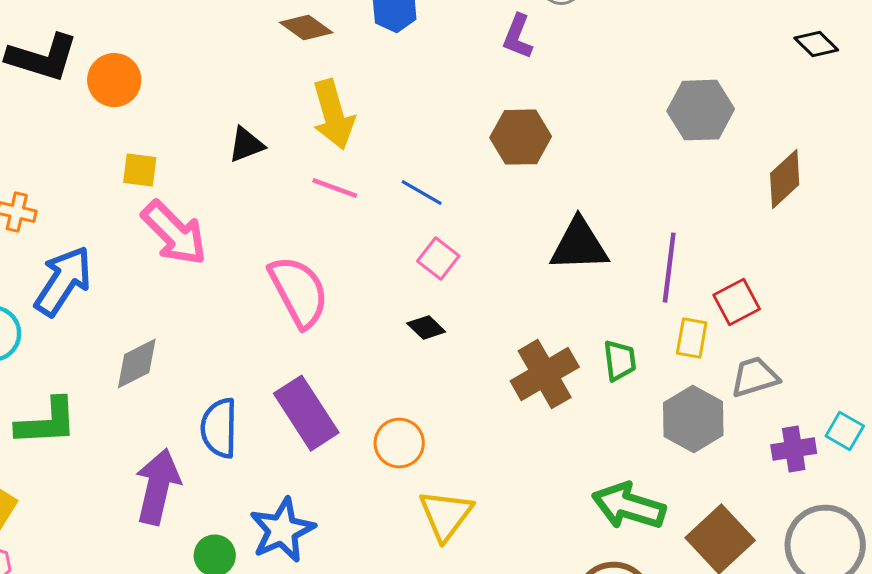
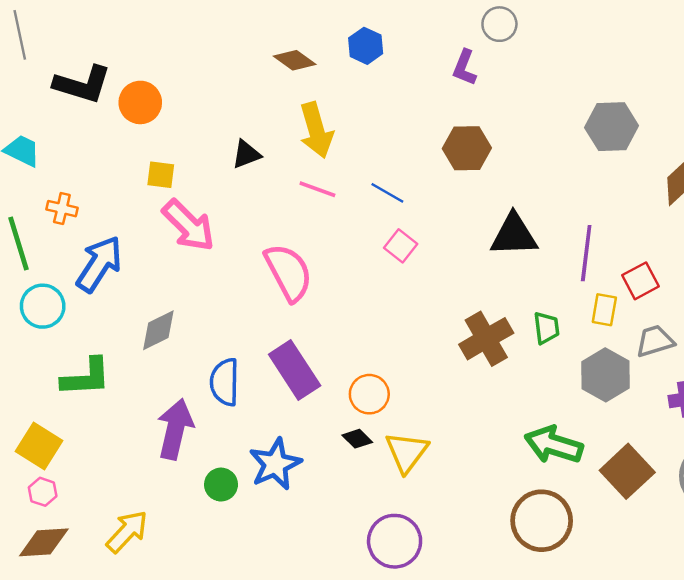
black diamond: (426, 328) -> (357, 439), moved

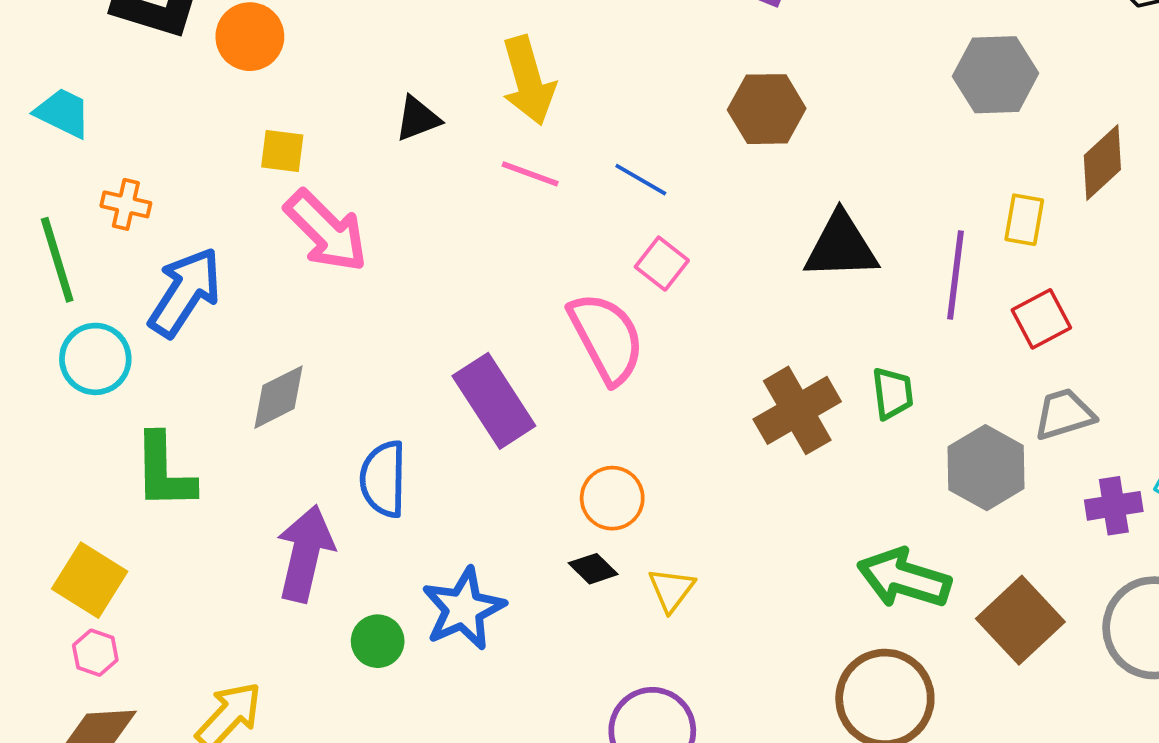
pink semicircle: (289, 272) -> (606, 338), moved
yellow rectangle: (604, 310) -> (1024, 220), moved
purple rectangle: (295, 370) -> (494, 401), moved
green L-shape: (86, 377) -> (164, 471), turned 92
yellow triangle: (407, 452) -> (671, 590), size x0.7

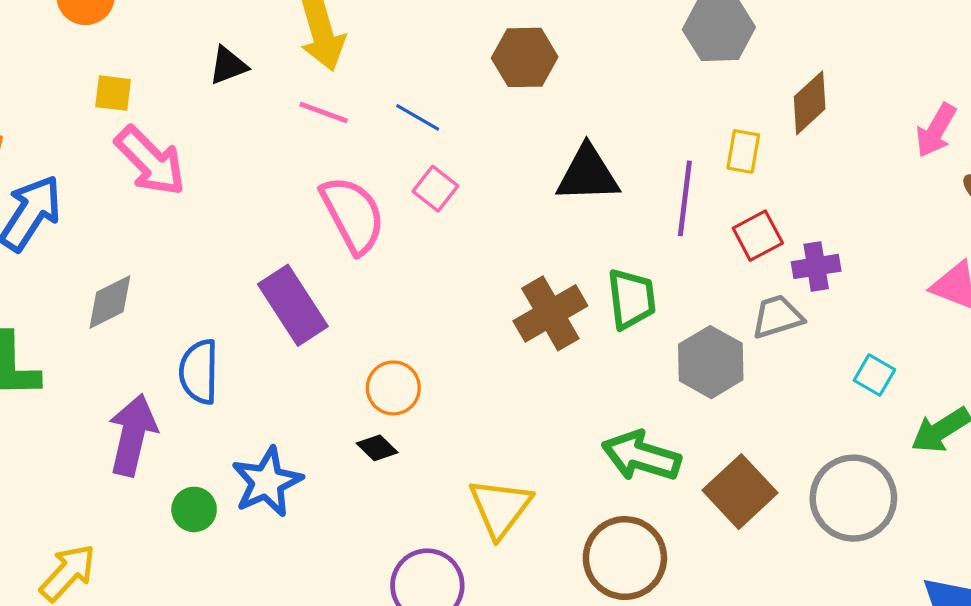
pink semicircle: (606, 338) -> (353, 215), moved
green trapezoid: (893, 393) -> (631, 299), size x1.4
purple cross: (1114, 506) -> (816, 266), moved
yellow triangle: (671, 590) -> (500, 508), moved, size x1.6

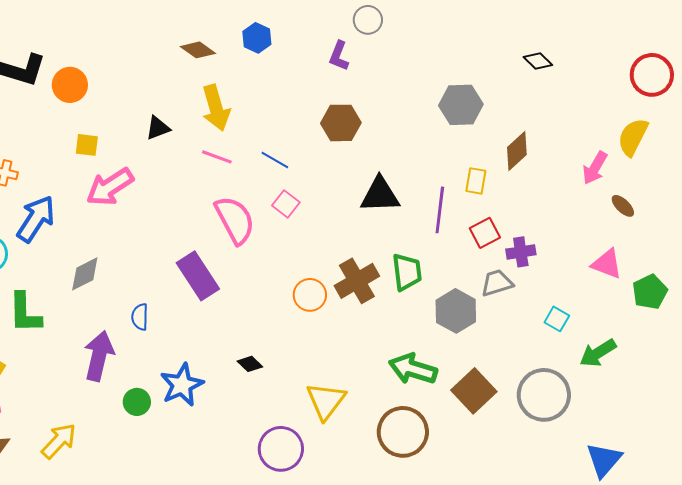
pink arrow: (150, 161) -> (110, 187), turned 102
blue semicircle: (199, 372) -> (140, 317), size x0.7
orange circle: (393, 388) -> (310, 295), moved

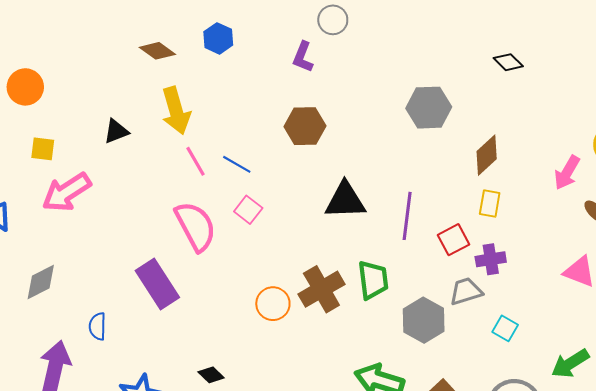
pink line: (217, 157) -> (196, 161), moved, turned 40
yellow rectangle: (476, 181) -> (490, 204), moved
cyan square: (557, 319) -> (505, 328), moved

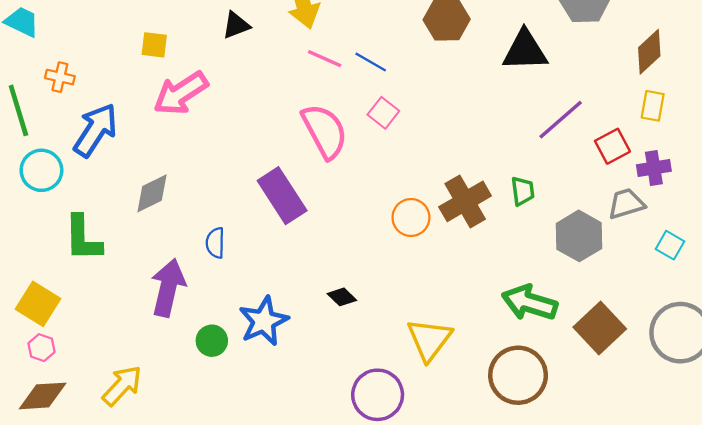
pink line: (196, 161) -> (325, 59), turned -36
black triangle: (345, 200) -> (525, 51), moved
purple line: (407, 216) -> (561, 120), turned 42
green trapezoid: (373, 280) -> (523, 191), size x0.7

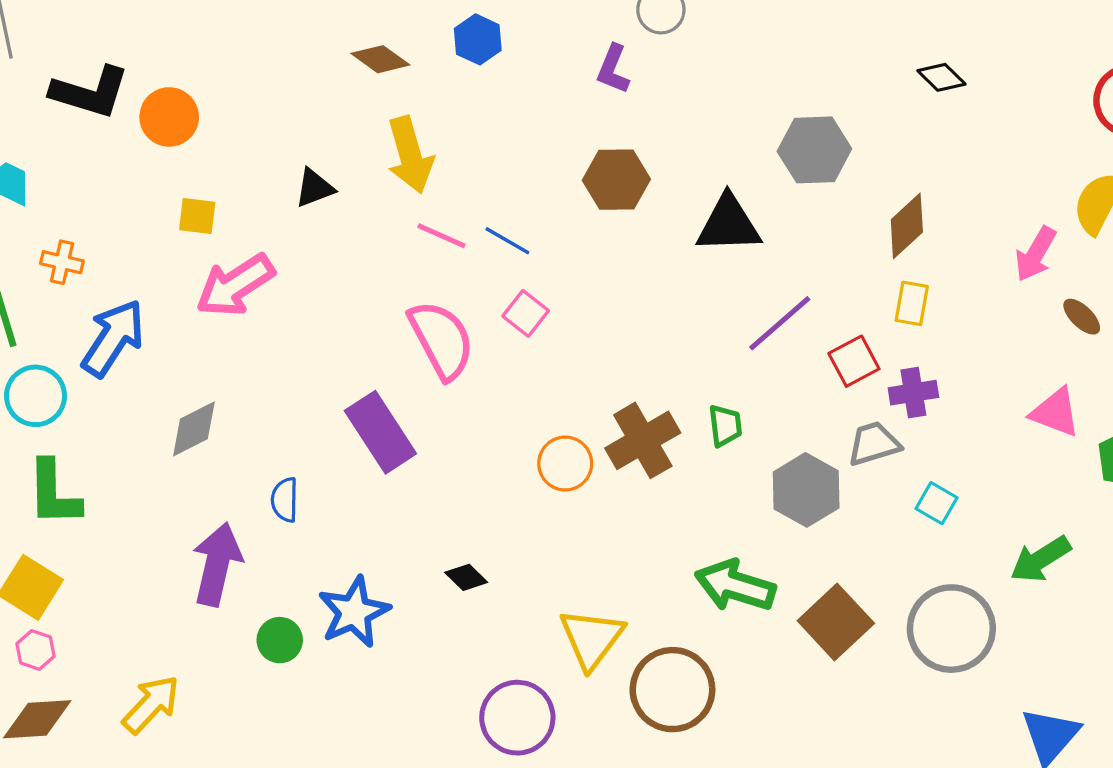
green L-shape: (83, 238) -> (54, 493), moved
brown circle: (518, 375) -> (672, 690), moved

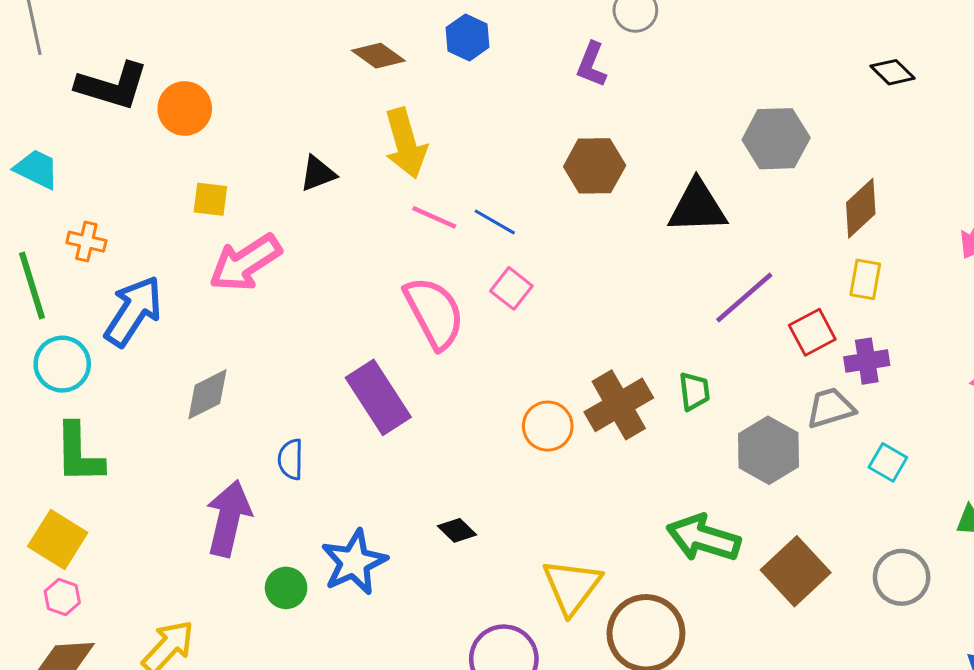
gray circle: (951, 629) -> (902, 577), size x0.7

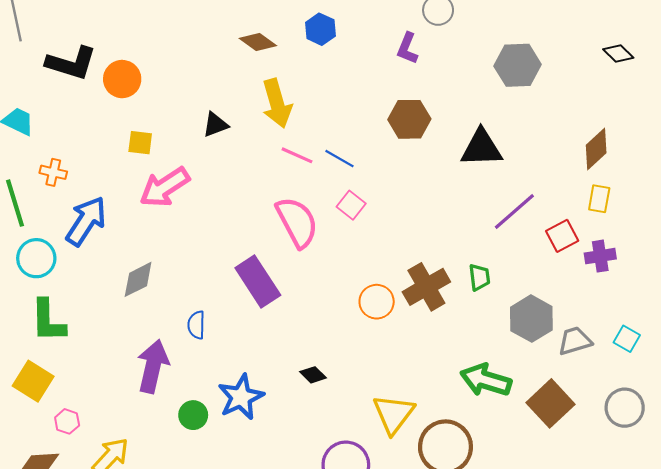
gray hexagon: (776, 139) -> (518, 65), moved
gray trapezoid: (830, 408) -> (575, 341), moved
cyan square: (888, 462) -> (627, 339), moved
pink hexagon: (62, 597) -> (67, 421), moved

